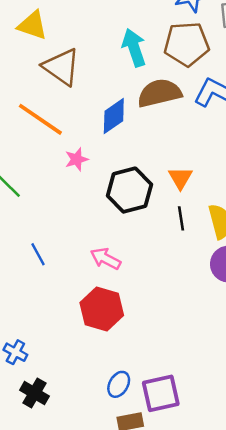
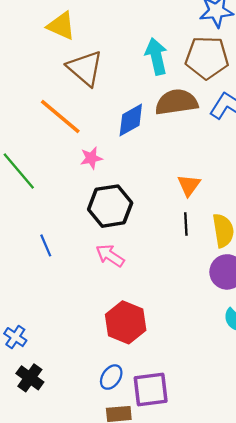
black hexagon: (129, 190) -> (110, 206), moved
red hexagon: (102, 309) -> (126, 322), moved

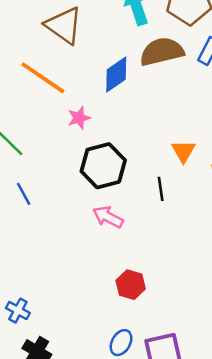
orange triangle: (189, 185) -> (183, 151), moved
black line: (186, 224) -> (161, 189), moved
blue line: (46, 245) -> (24, 194), moved
red hexagon: (126, 322) -> (131, 285), size x0.7

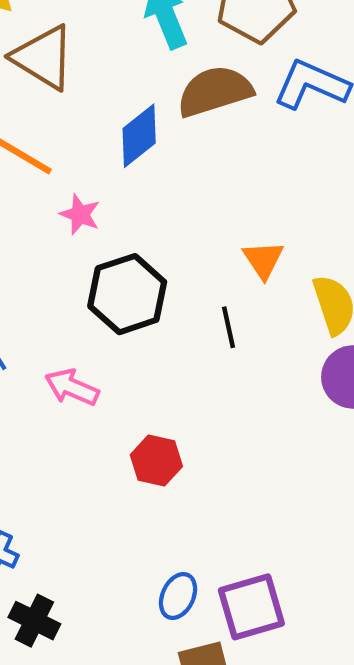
pink star: (79, 118) -> (80, 215), turned -30
pink arrow: (108, 217) -> (72, 387), moved
red hexagon: (131, 285) -> (156, 461), moved

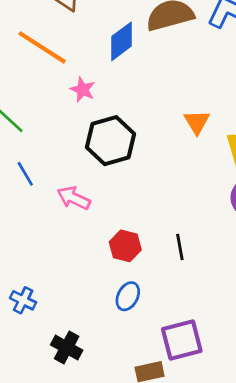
black line: (228, 327) -> (180, 247), moved
blue ellipse: (178, 596) -> (128, 296), moved
black cross: (34, 621) -> (67, 347), moved

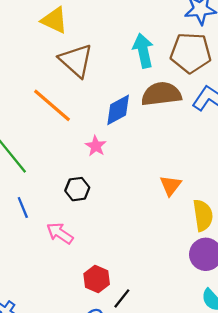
pink star: (83, 90) -> (96, 146), moved
black hexagon: (111, 141) -> (77, 189), moved, size x0.6
black line: (180, 247) -> (122, 298), moved, turned 40

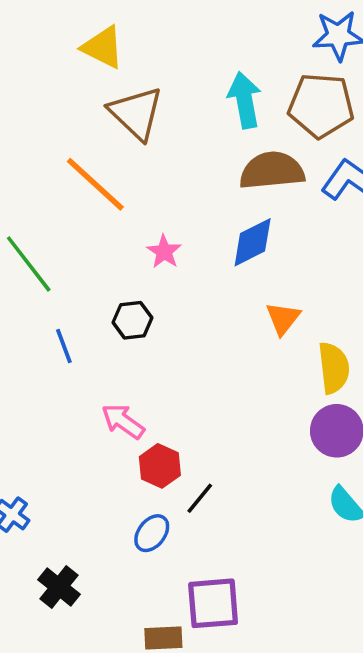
blue diamond: (118, 110) -> (253, 242), moved
blue line: (23, 208) -> (64, 346), moved
pink arrow: (60, 233) -> (123, 421), moved

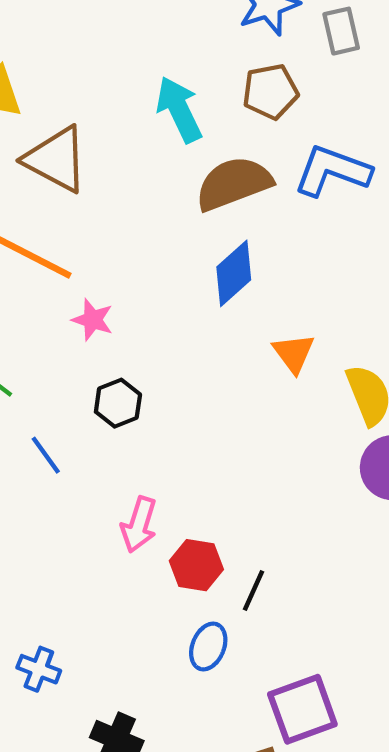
brown pentagon: (321, 105) -> (270, 92), size x0.7
pink star: (164, 252) -> (93, 320), moved
pink arrow: (123, 421) -> (139, 525), turned -93

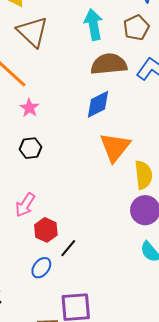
brown pentagon: (270, 92) -> (136, 28), turned -30
orange triangle: (294, 353) -> (115, 147), size x1.6

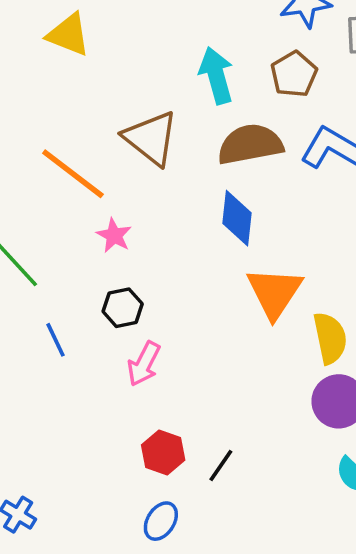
brown triangle: (32, 32) -> (151, 138), moved
blue diamond: (98, 104) -> (237, 218), turned -52
pink arrow: (25, 205) -> (144, 364), moved
black line: (68, 248) -> (221, 466), moved

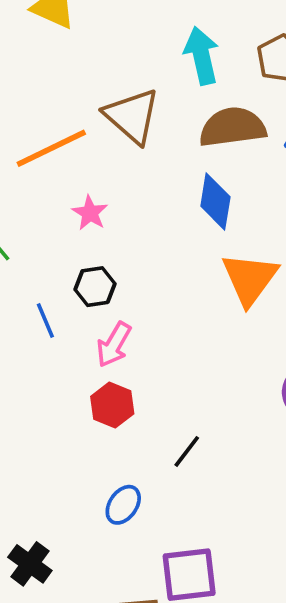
orange line: (73, 174) -> (51, 148), turned -66
blue line: (56, 340) -> (45, 321), moved
red hexagon: (163, 452) -> (112, 405), moved

